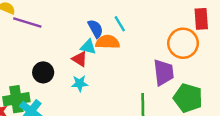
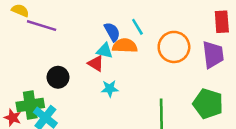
orange circle: (183, 43) -> (174, 47), moved
purple trapezoid: (164, 72) -> (213, 55), moved
cyan star: (80, 83) -> (110, 89), moved

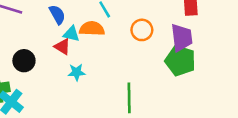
blue semicircle: (112, 32) -> (57, 15), moved
orange circle: (174, 47) -> (142, 30), size x0.7
green pentagon: (208, 104) -> (180, 61), moved

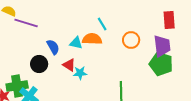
blue semicircle: (57, 15) -> (53, 47), moved
red triangle: (62, 47) -> (69, 65), moved

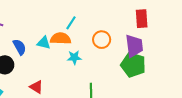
cyan line: (102, 24) -> (71, 23), turned 64
red triangle: (69, 65) -> (36, 87), moved
cyan star: (80, 73) -> (74, 57), moved

